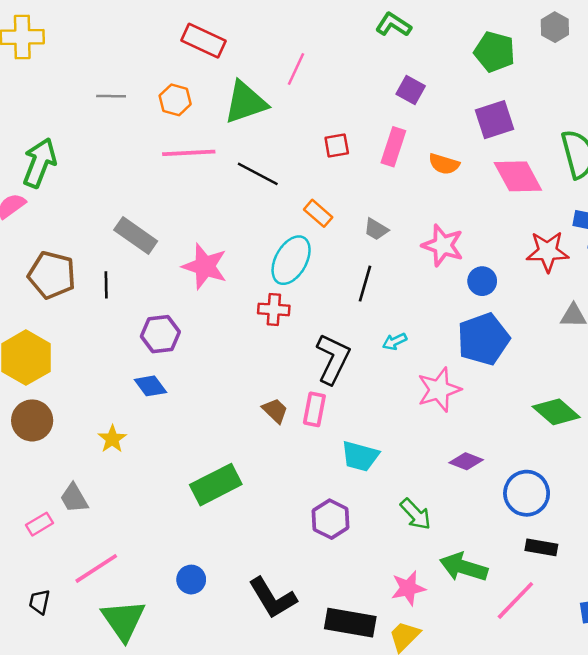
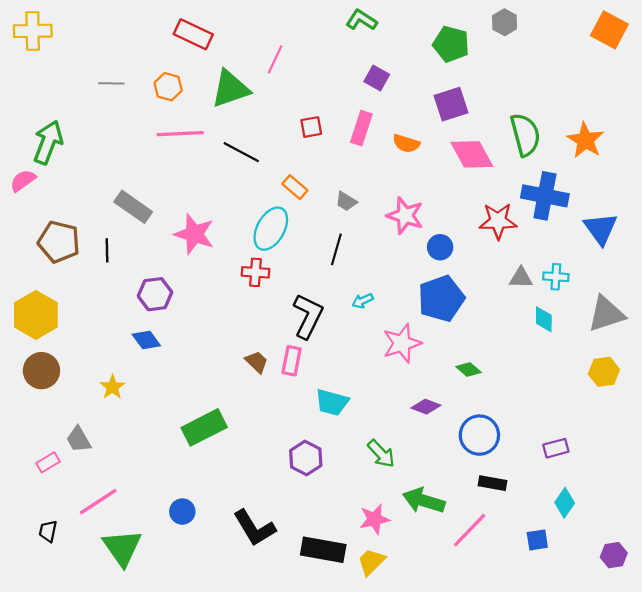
green diamond: (556, 412) -> (468, 370), moved, size x0.6

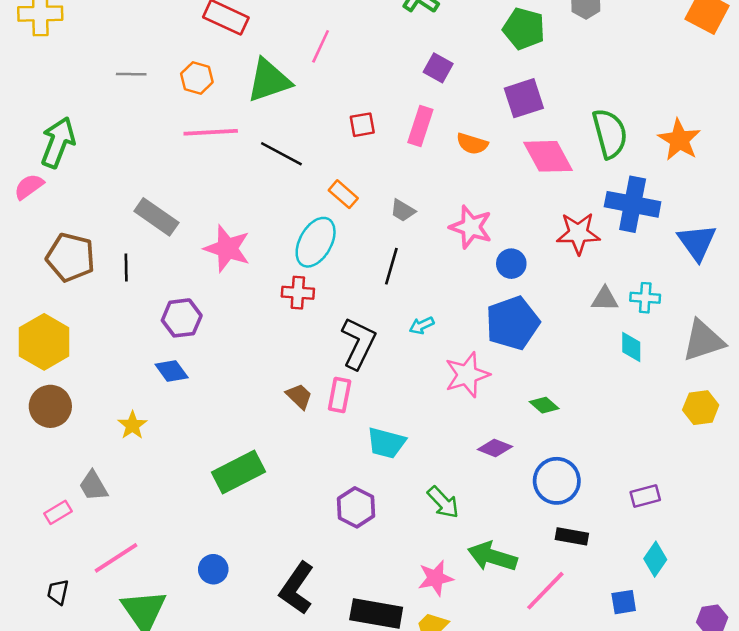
black L-shape: (254, 528) -> (297, 588), turned 66

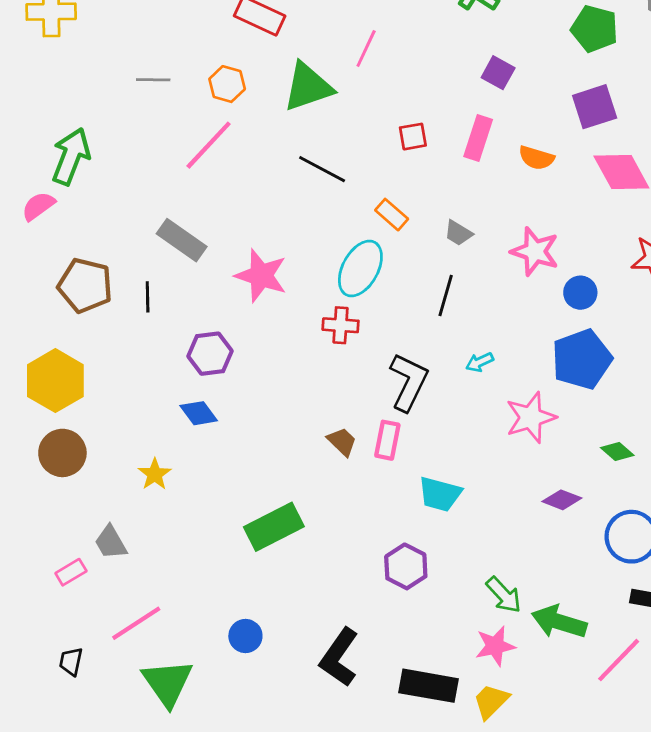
pink line: (211, 132) -> (209, 145), moved, turned -44
green arrow: (443, 502) -> (504, 595), moved

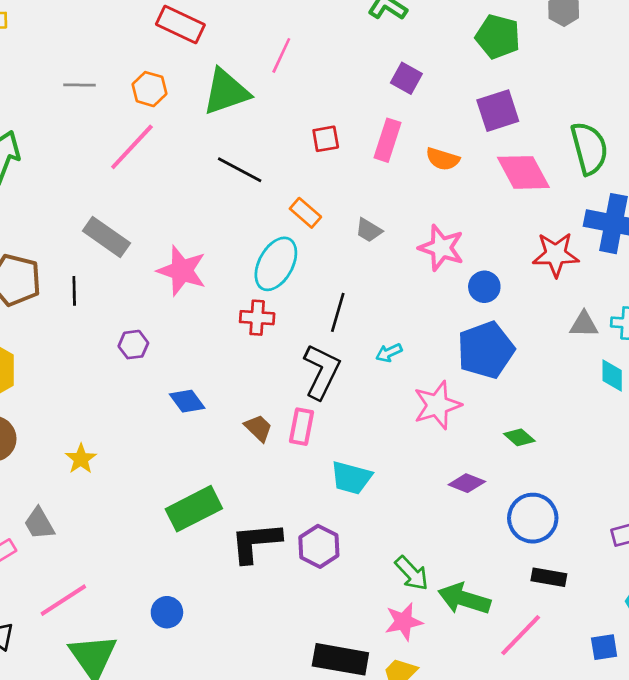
black line: (446, 295) -> (338, 312), moved
purple hexagon: (210, 354) -> (133, 345), size x0.7
blue diamond: (199, 413) -> (187, 401), moved
black L-shape: (339, 657) -> (256, 542), moved, turned 50

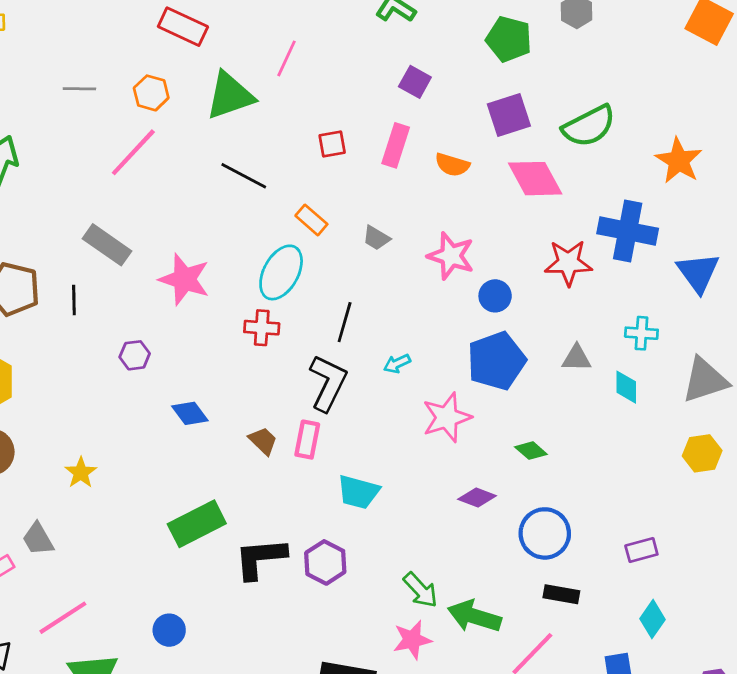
green semicircle: (589, 148) -> (589, 126), moved, turned 78
gray triangle: (584, 324) -> (577, 358), moved

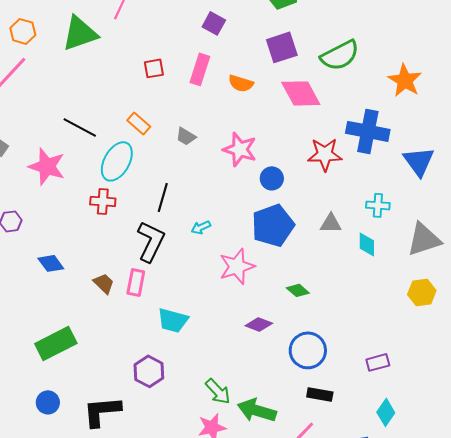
black line: (244, 176) -> (80, 127), moved
black L-shape: (260, 558) -> (102, 411), moved
blue circle: (169, 630) -> (48, 402), moved

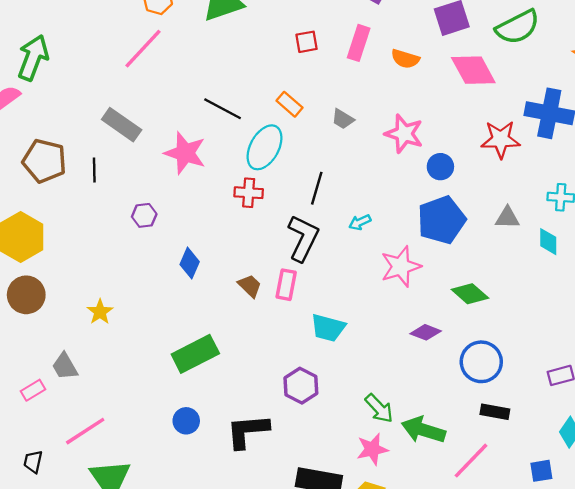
blue diamond: (51, 263) -> (190, 263), turned 60
green diamond: (298, 290) -> (470, 294), size x1.4

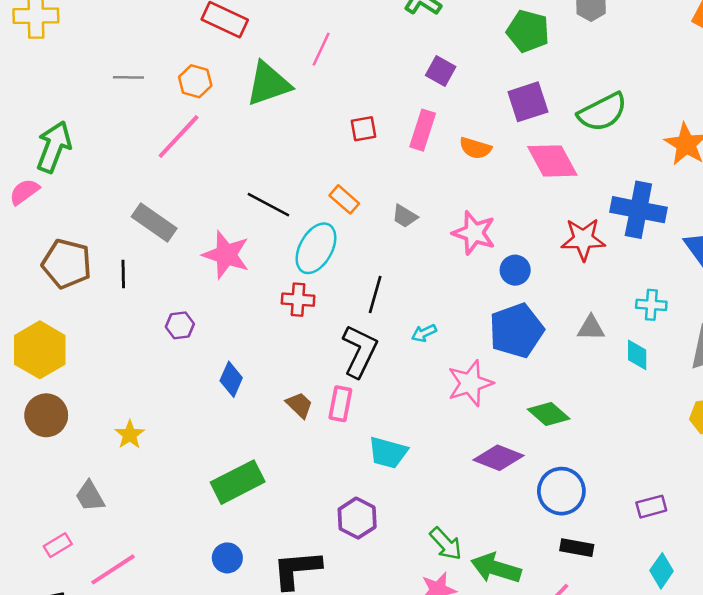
purple diamond: (426, 332) -> (498, 458), size x1.4
pink rectangle: (33, 390) -> (58, 545), moved

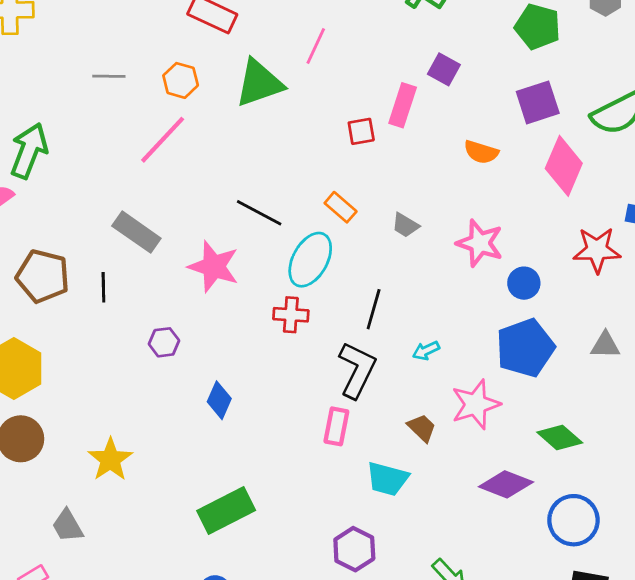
pink rectangle: (423, 130) -> (403, 105), moved
pink diamond: (552, 161) -> (564, 166), turned 52
brown trapezoid: (299, 405) -> (422, 428), moved
yellow star: (130, 435) -> (110, 460), size x1.4

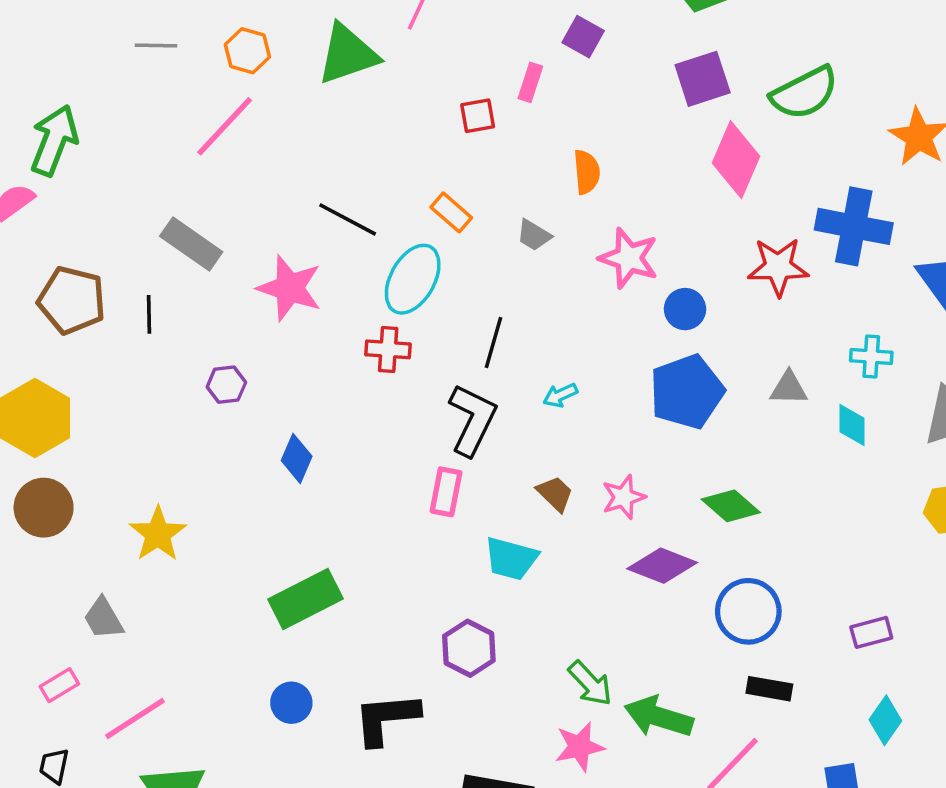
pink rectangle: (403, 105) -> (530, 82), size x0.7
orange semicircle: (481, 152) -> (587, 172), moved, turned -112
pink star: (476, 404) -> (624, 497), moved, size x0.7

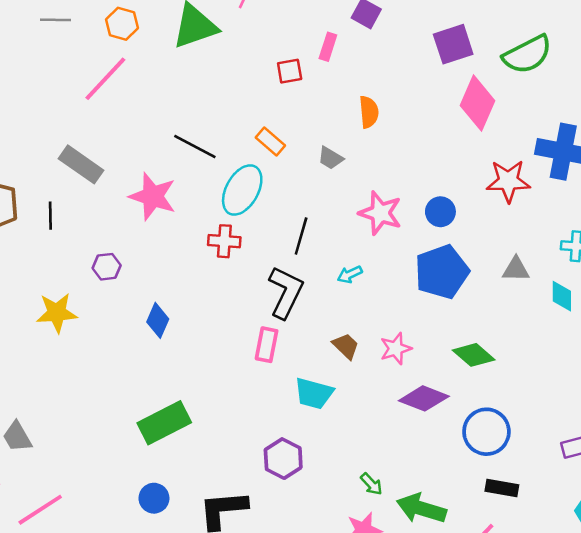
pink star: (629, 258) -> (380, 213), moved
yellow star: (158, 534) -> (57, 313), moved, turned 30
green arrow: (590, 683) -> (371, 484), size x0.7

